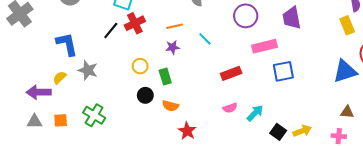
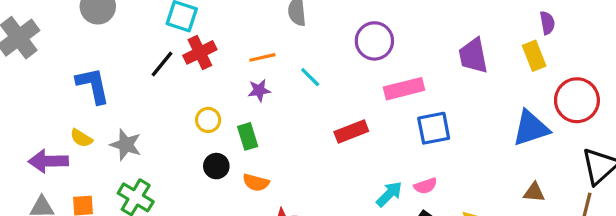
purple trapezoid: (292, 18) -> (473, 56), moved
gray star: (88, 70) -> (126, 145), moved
yellow semicircle: (60, 78) -> (81, 138), turned -104
pink semicircle: (230, 108) -> (425, 186), moved

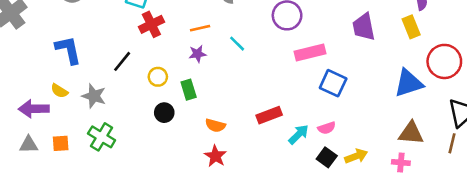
black line: (162, 64) -> (122, 61), moved
blue square: (434, 128) -> (333, 83), turned 36
red rectangle: (351, 131) -> (269, 115), moved
orange semicircle: (256, 183) -> (215, 125), moved
brown triangle: (534, 192) -> (411, 133), size x1.5

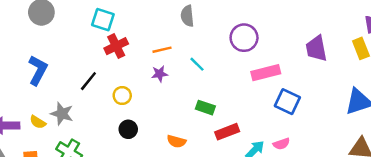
blue L-shape: (68, 50) -> (38, 70), turned 40
green rectangle: (189, 90) -> (205, 108), moved, turned -54
yellow semicircle: (59, 91) -> (38, 122), moved

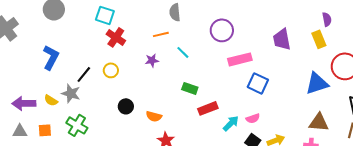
red cross: (116, 46) -> (116, 37), turned -30
orange line: (162, 50) -> (161, 34), moved
black line: (88, 81) -> (84, 74), moved
yellow circle: (122, 96) -> (111, 70), moved
orange semicircle: (176, 141) -> (154, 116), moved

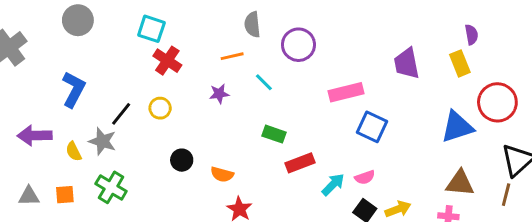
purple circle: (222, 30) -> (298, 45), moved
yellow semicircle: (51, 100) -> (74, 151), turned 32
purple arrow: (24, 103) -> (35, 136), moved

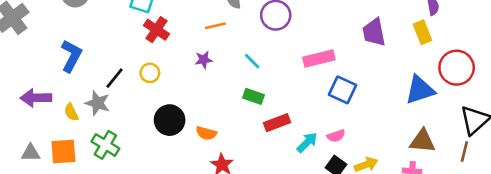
cyan line: (264, 82) -> (252, 61), moved
black circle: (182, 160) -> (170, 120), size x1.5
orange square: (65, 195) -> (63, 152), size x1.5

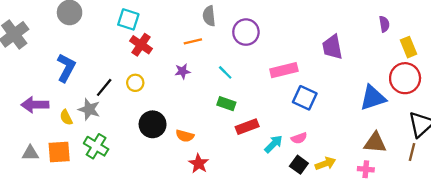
yellow rectangle: (422, 32) -> (408, 47), moved

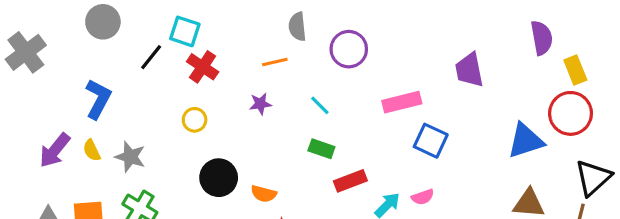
purple semicircle: (384, 24) -> (542, 38), size x1.5
black line: (104, 87) -> (151, 57), moved
purple arrow: (35, 105) -> (55, 150), turned -50
yellow semicircle: (66, 117) -> (92, 150), moved

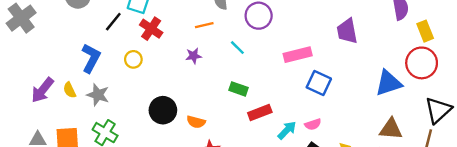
blue L-shape: (98, 99) -> (91, 58), moved
cyan line: (320, 105) -> (237, 48), moved
yellow circle: (195, 120) -> (133, 59), moved

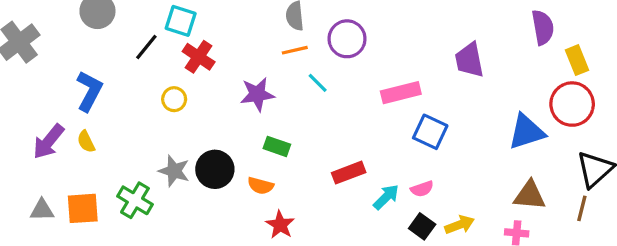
orange line: (204, 25) -> (295, 50), moved
purple star: (194, 56) -> (257, 94), size x1.5
blue L-shape: (91, 58) -> (89, 91), moved
green rectangle: (239, 89) -> (277, 146), moved
gray star: (98, 95) -> (174, 171), moved

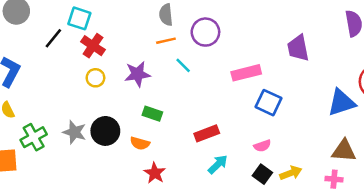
yellow circle: (174, 99) -> (95, 78), moved
cyan arrow: (386, 197) -> (218, 164), moved
green cross: (135, 200) -> (34, 137), moved, turned 30

